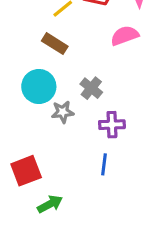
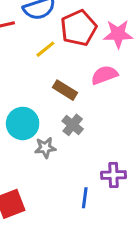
brown rectangle: (55, 44) -> (65, 90), moved
purple cross: (112, 125) -> (114, 175), moved

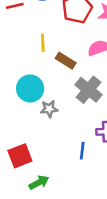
yellow line: (45, 49) -> (43, 43), moved, turned -54
gray cross: (73, 125) -> (89, 90), moved, size x1.5

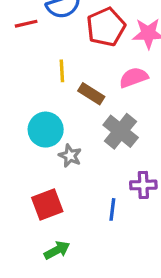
gray star: (49, 109) -> (70, 156), turned 30
red square: (20, 156) -> (47, 205), moved

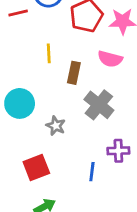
pink semicircle: (134, 77) -> (110, 59), turned -145
brown rectangle: (91, 94) -> (74, 73), turned 70
cyan circle: (46, 130) -> (20, 103), moved

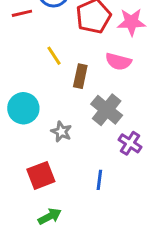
yellow line: (49, 53) -> (54, 56), turned -30
purple cross: (118, 151) -> (130, 143), moved, turned 35

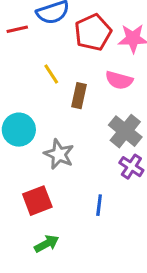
gray cross: (107, 110) -> (125, 131), moved
gray star: (61, 132) -> (59, 154), size x1.4

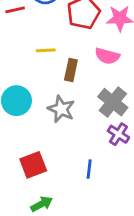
yellow line: (51, 74) -> (46, 50), turned -60
gray star: (59, 154) -> (61, 109), moved

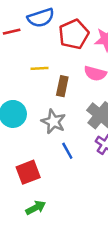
blue line: (89, 169) -> (67, 151), moved, turned -36

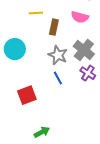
gray star: (53, 122) -> (58, 55), moved
green arrow: (36, 208) -> (42, 132), moved

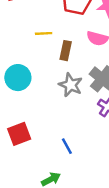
blue line: (58, 78) -> (67, 146), moved
red square: (27, 95) -> (19, 134), moved

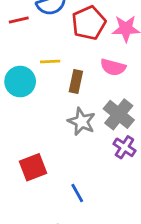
cyan circle: (18, 78) -> (20, 82), moved
red square: (19, 134) -> (33, 167), moved

